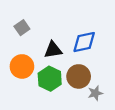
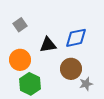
green hexagon: (50, 79) -> (30, 84), moved

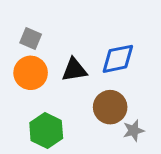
gray square: (20, 25) -> (31, 39), turned -32
orange circle: (20, 60) -> (31, 73), moved

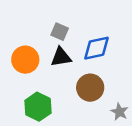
gray square: (31, 39) -> (60, 32), moved
gray star: (134, 131) -> (119, 112), moved, turned -30

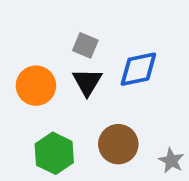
black triangle: (61, 57) -> (87, 82), turned -50
brown circle: (90, 88) -> (118, 144), moved

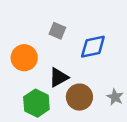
black triangle: (87, 82) -> (59, 77), moved, turned 30
gray star: (171, 161) -> (115, 97), moved

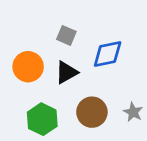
black triangle: (59, 77) -> (66, 72), moved

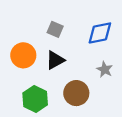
blue diamond: (108, 54) -> (100, 33), moved
gray star: (133, 112) -> (105, 69), moved

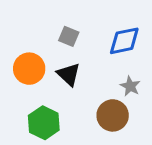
black triangle: (55, 60) -> (69, 74), turned -48
brown circle: (76, 93) -> (113, 115), moved

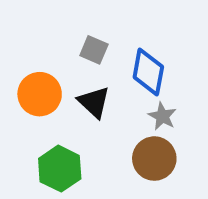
blue diamond: (124, 41) -> (148, 72), moved, turned -68
gray star: (130, 86) -> (162, 116), moved

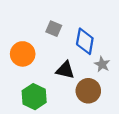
black triangle: (94, 102) -> (65, 70), moved, turned -30
gray star: (162, 116) -> (102, 64), moved

